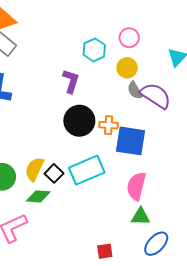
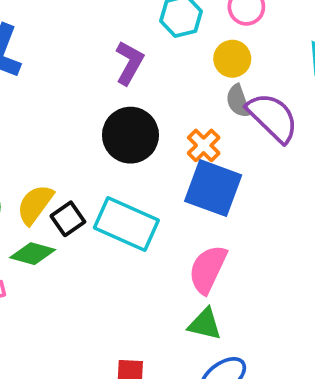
orange cross: (109, 125) -> (204, 145), moved, turned 30
cyan rectangle: (87, 170) -> (126, 224), turned 36

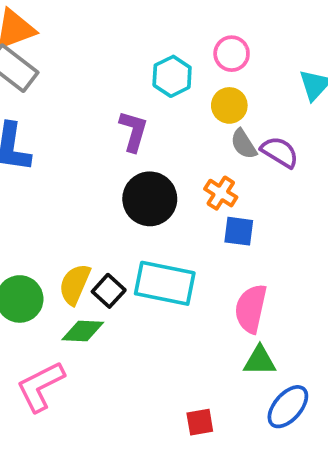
purple semicircle: (273, 117) -> (280, 152), size x0.7
blue square: (213, 188) -> (239, 231), size x0.6

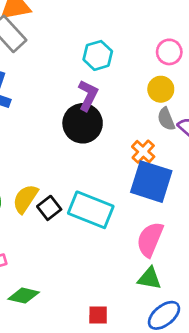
cyan hexagon: (172, 76) -> (98, 55), moved
black circle: (150, 199) -> (83, 123), moved
blue square: (239, 231) -> (151, 182), size x1.8
green diamond: (83, 331) -> (24, 296), moved

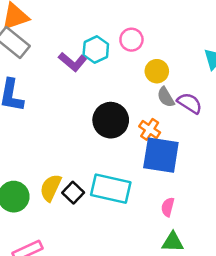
pink circle: (169, 52) -> (131, 40), moved
purple L-shape: (88, 95) -> (73, 62), moved, turned 112
black circle: (83, 123) -> (111, 120), moved
pink semicircle: (150, 239) -> (168, 207), size x0.6

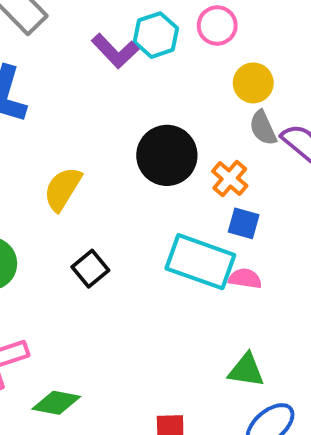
blue square: (161, 155) -> (244, 223), size x0.5
yellow semicircle: (51, 188) -> (63, 189), moved
cyan rectangle: (111, 189) -> (200, 262), moved
pink semicircle: (168, 207) -> (245, 278), moved, turned 78

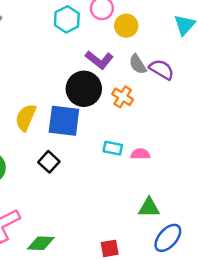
purple L-shape: (115, 51) -> (99, 60), moved
yellow circle: (253, 83) -> (126, 26), moved
blue square: (244, 223) -> (64, 121), moved, size x1.8
cyan rectangle: (200, 262) -> (113, 148), size x0.5

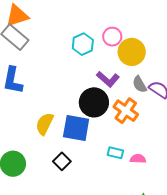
yellow circle: (126, 26) -> (132, 52), size x1.4
orange cross: (123, 97) -> (126, 111), size x1.4

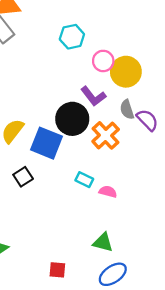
pink circle: (112, 37) -> (103, 61), moved
cyan hexagon: (83, 44) -> (72, 37), moved

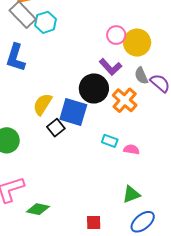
cyan hexagon: (72, 37) -> (46, 22), moved
black square: (23, 177) -> (56, 128), moved
green triangle: (103, 242) -> (131, 194), turned -30

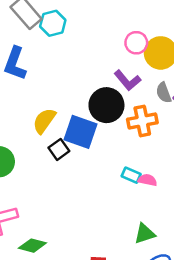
orange cross: (125, 100) -> (142, 121), turned 35
cyan rectangle: (110, 141) -> (131, 175), moved

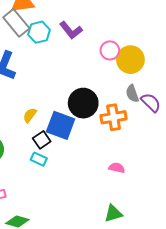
purple L-shape: (127, 80) -> (71, 30), moved
yellow semicircle: (44, 121) -> (30, 115), size x0.7
cyan rectangle: (131, 175) -> (39, 159), moved

